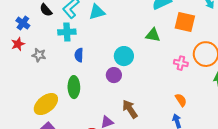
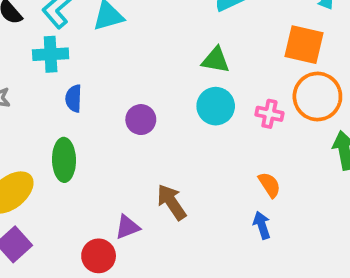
orange square: (185, 22) -> (304, 45), moved
cyan circle: (124, 56) -> (216, 106), moved
purple circle: (114, 75) -> (141, 120), moved

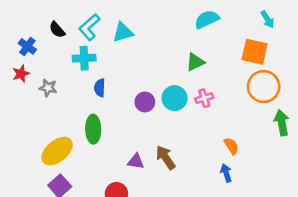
green triangle: (216, 60) -> (195, 62), turned -36
cyan circle: (216, 106) -> (175, 98), moved
pink cross: (269, 114) -> (204, 98), moved, turned -30
purple triangle: (127, 227) -> (136, 161), moved, turned 30

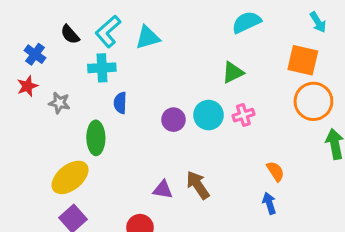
green ellipse: (93, 129) -> (96, 138), moved

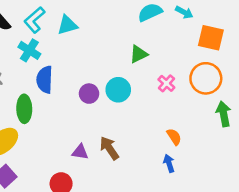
cyan arrow: (318, 22) -> (184, 12), moved, turned -30
orange square: (303, 60) -> (211, 38), moved
cyan cross: (102, 68) -> (29, 50), turned 35
blue semicircle: (120, 103) -> (45, 80), size x1.5
pink cross: (243, 115) -> (166, 83), moved, turned -30

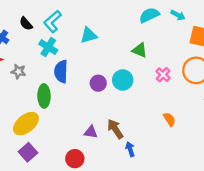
cyan triangle: (67, 25) -> (89, 35), moved
green triangle: (139, 54) -> (140, 50), turned 49
blue arrow: (169, 163) -> (130, 149), moved

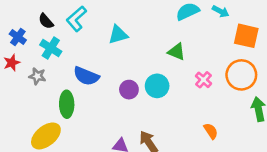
cyan cross: (48, 47) -> (51, 48), moved
blue semicircle: (61, 71) -> (86, 76), turned -70

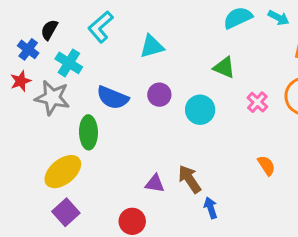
black semicircle: (46, 21) -> (49, 30), moved, turned 70
gray star: (37, 76) -> (52, 98), size x1.6
purple circle: (129, 90) -> (159, 95), moved

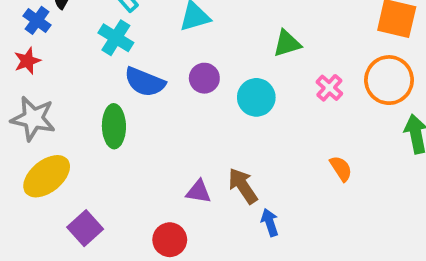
cyan cross: (69, 63) -> (116, 38), moved
green triangle: (224, 67) -> (287, 44), turned -40
gray star: (52, 98) -> (33, 119), moved
yellow ellipse: (63, 172) -> (47, 176), moved

